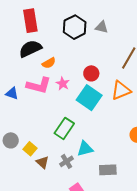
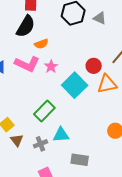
black semicircle: (30, 49) -> (26, 26), turned 135
red circle: (91, 73) -> (94, 66), moved

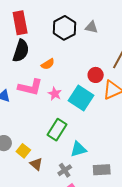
orange semicircle: (41, 44) -> (48, 64), moved
pink star: (51, 67) -> (55, 94), moved
gray cross: (40, 144) -> (65, 170), moved

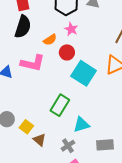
red circle: (96, 75) -> (67, 52), moved
pink star: (55, 94) -> (71, 29), moved

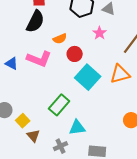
pink star: (71, 29) -> (99, 33), moved

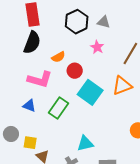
blue triangle: (12, 64) -> (29, 106), moved
green rectangle: (59, 105) -> (58, 108), moved
yellow square: (23, 121) -> (30, 143), turned -32

